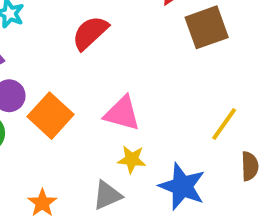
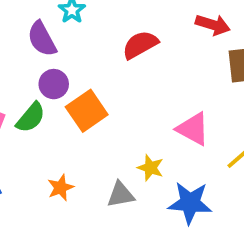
pink triangle: (122, 113) -> (193, 129), moved
blue star: (182, 186) -> (190, 203), turned -30

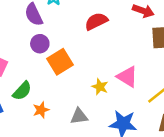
green semicircle: (31, 118) -> (22, 91), moved
yellow star: (150, 168) -> (100, 87), moved

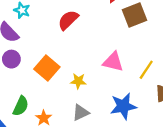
purple circle: (40, 44) -> (11, 59), moved
yellow star: (100, 87) -> (78, 81), moved

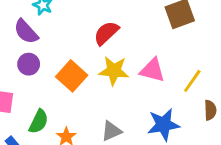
red semicircle: (68, 20) -> (106, 33), moved
yellow star: (78, 81) -> (114, 71), moved, size x1.5

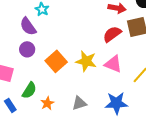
red semicircle: (106, 33) -> (112, 34), moved

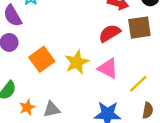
yellow star: (86, 61) -> (77, 62), turned 30
gray triangle: (79, 103) -> (52, 109), moved

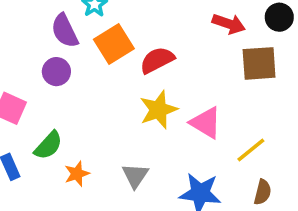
red semicircle: (110, 33) -> (157, 60), moved
orange square: (42, 59) -> (114, 44), moved
gray triangle: (52, 109) -> (135, 176), moved, turned -48

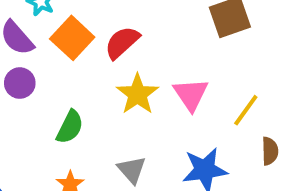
pink triangle: (206, 123) -> (191, 94), turned 40
green semicircle: (48, 145) -> (70, 127), moved

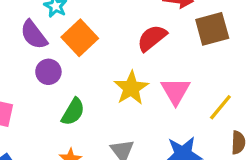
red semicircle: (122, 42) -> (152, 38), moved
purple circle: (20, 83) -> (48, 72), moved

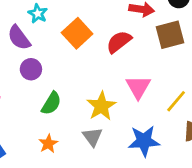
orange square: (80, 38) -> (77, 33), moved
yellow star: (131, 88) -> (101, 106), moved

